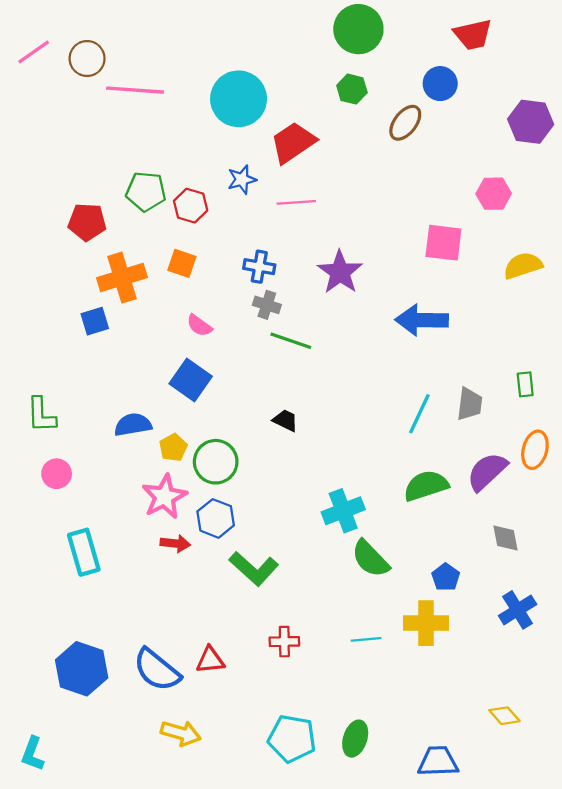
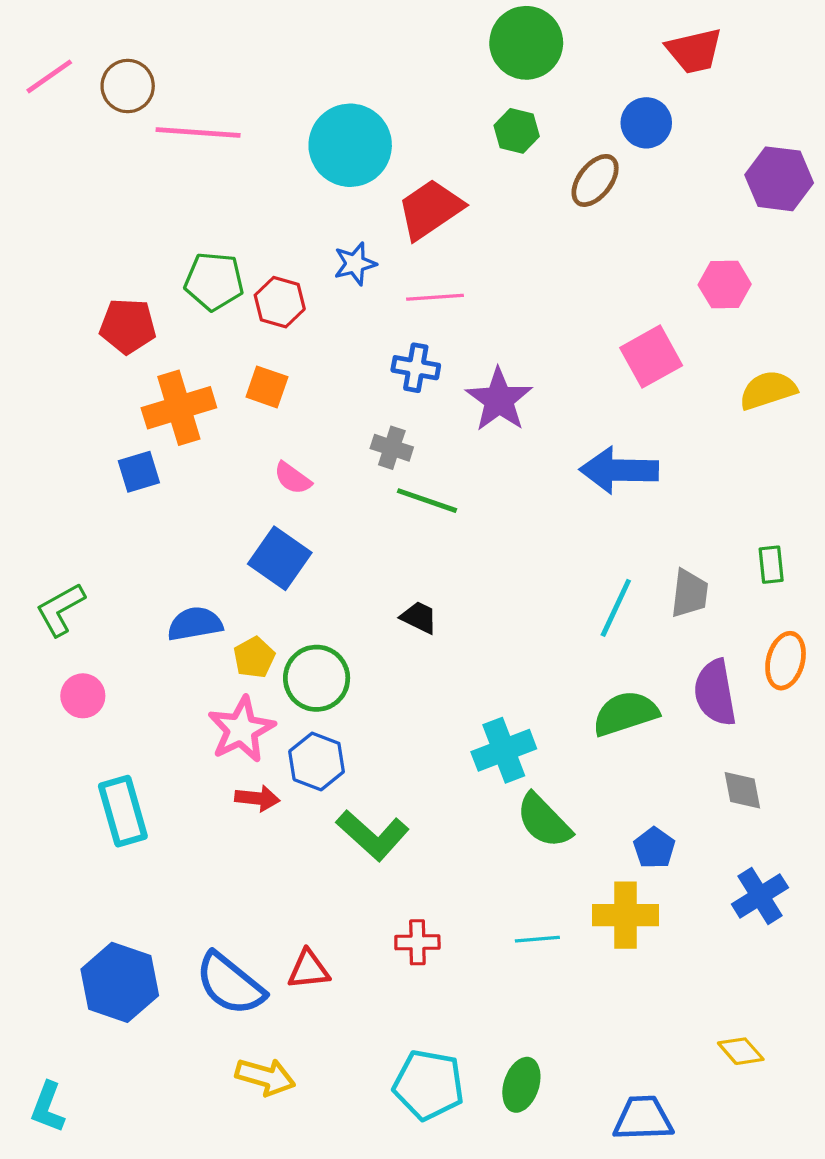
pink square: (443, 243) -> (651, 357), turned -36
blue cross: (259, 267) -> (416, 368), moved
green L-shape: (41, 415) -> (60, 609), turned 63
purple semicircle: (487, 472) -> (715, 693), turned -57

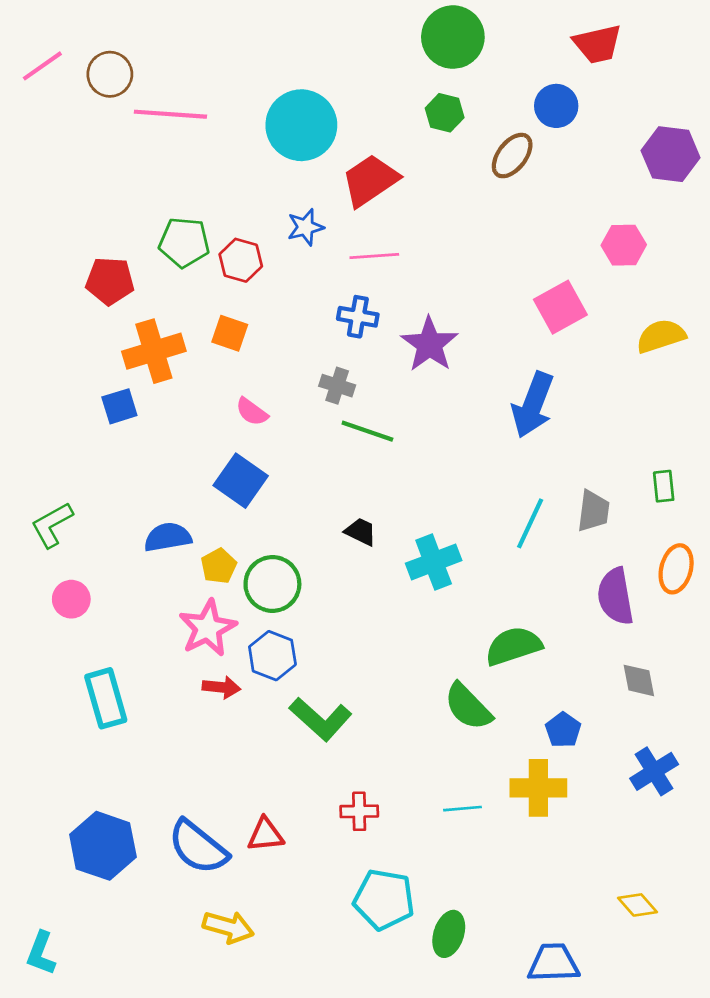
blue arrow: (619, 470) -> (533, 405), turned -70
green semicircle: (625, 713) -> (514, 646), moved
cyan cross: (504, 750) -> (434, 562), moved
cyan pentagon: (429, 1085) -> (384, 899), moved

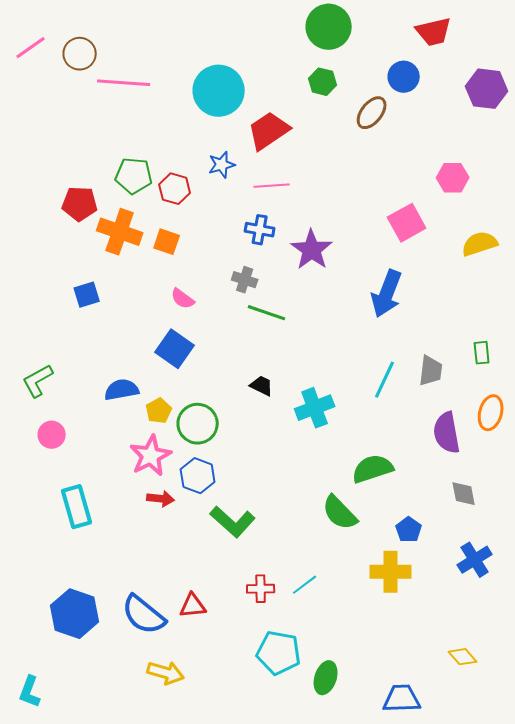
purple hexagon: (671, 154) -> (487, 89), moved
orange cross: (154, 351) -> (120, 232), moved, turned 36
cyan line: (463, 809) -> (305, 585), moved, turned -32

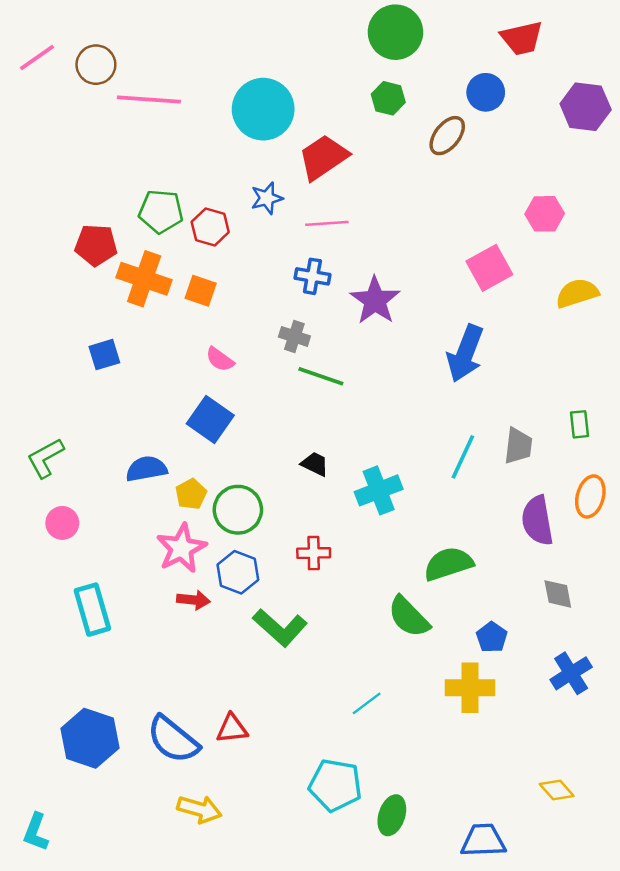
red cross: (261, 589) -> (314, 553), moved

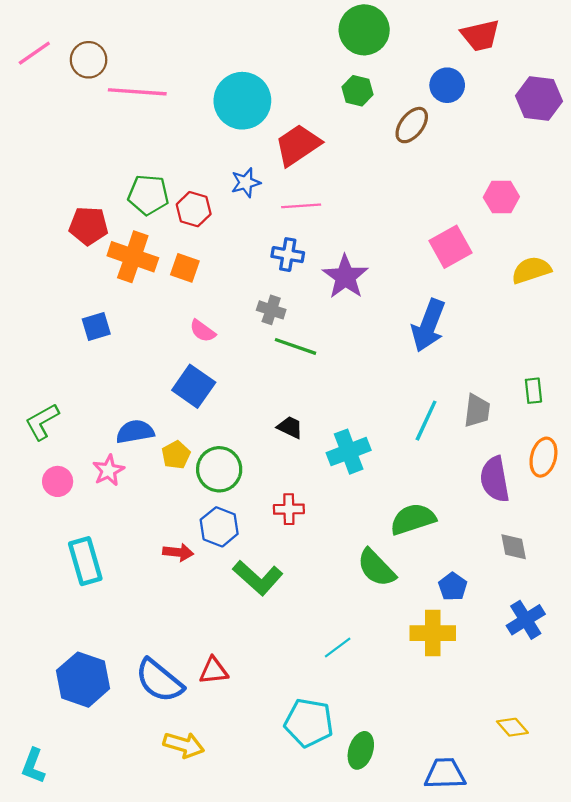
pink star: (181, 548) -> (108, 470), moved, size x0.7

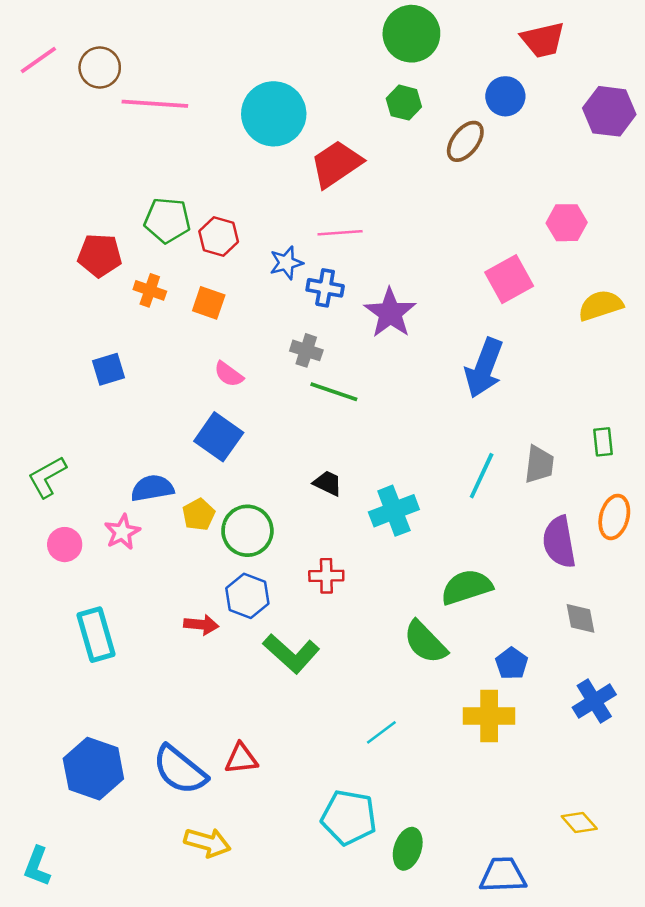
blue star: (246, 183) -> (286, 263), moved
orange cross: (133, 257) -> (150, 290), size x0.6

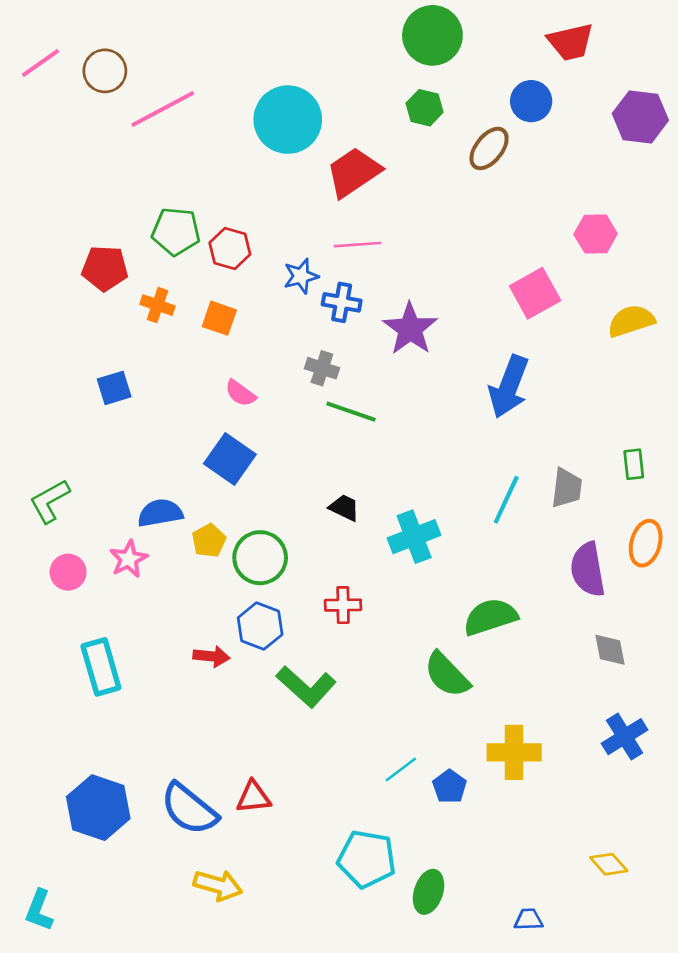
pink line: (155, 104) -> (163, 109), turned -32
blue pentagon: (512, 663) -> (450, 787), moved
blue trapezoid: (503, 875) -> (529, 919), size x0.6

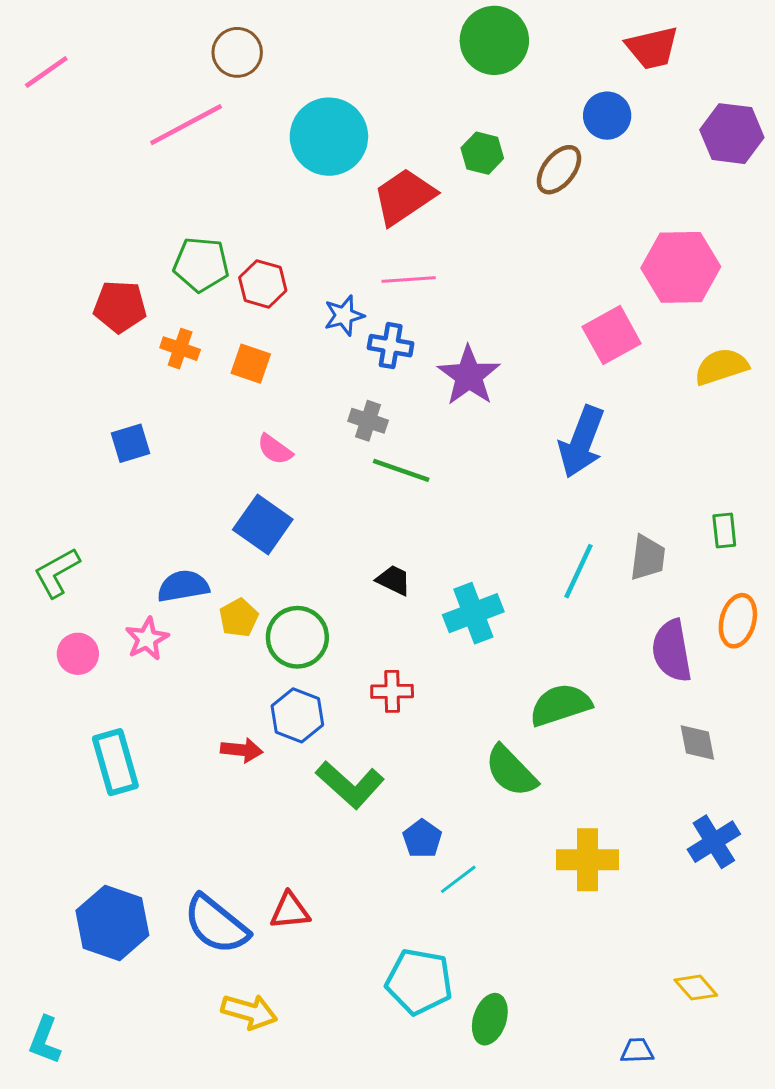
brown circle: (105, 71) -> (237, 52), moved
green hexagon: (425, 108) -> (482, 153), moved
pink hexagon: (596, 234) -> (681, 267), size x1.6
blue pentagon: (450, 787) -> (422, 839), moved
blue trapezoid: (529, 919) -> (637, 1051), moved

